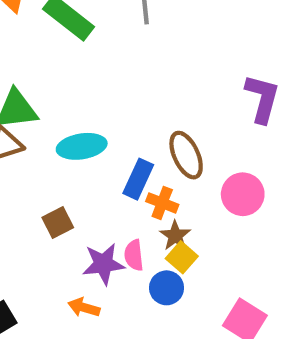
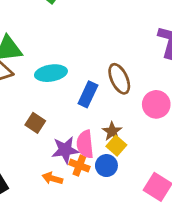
orange cross: (162, 203) -> (79, 166), moved
brown square: (58, 223) -> (35, 123), turned -30
pink semicircle: (134, 255) -> (85, 144), size x1.4

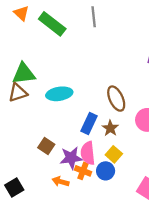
blue rectangle: (88, 94) -> (89, 123), moved
brown square: (35, 123) -> (46, 146), moved
brown star: (112, 131) -> (110, 128), moved

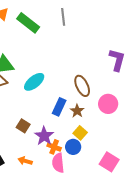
cyan ellipse: (59, 94) -> (34, 82), turned -30
pink semicircle: (88, 153) -> (58, 163), moved
purple star: (71, 158) -> (44, 136), turned -30
orange arrow: (60, 182) -> (25, 161), moved

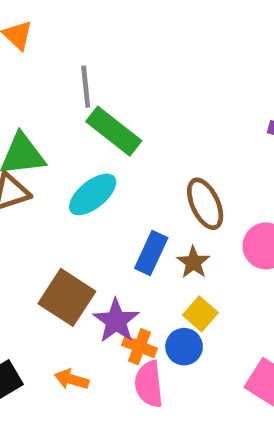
gray line: (63, 17) -> (86, 87), moved
green rectangle: (28, 23) -> (114, 131), moved
brown square: (23, 126) -> (67, 297), size x1.6

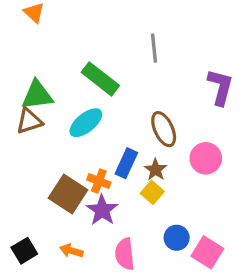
gray line: (86, 87) -> (154, 48), moved
yellow square: (200, 314) -> (152, 192), moved
orange cross: (140, 347) -> (99, 181), moved
blue circle: (184, 347) -> (177, 238), moved

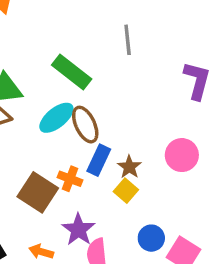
brown ellipse: (164, 129) -> (85, 125), moved
purple star: (102, 210) -> (78, 230), moved

